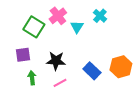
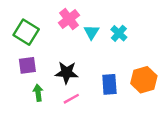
cyan cross: (100, 16) -> (119, 33), moved
green square: (34, 27) -> (26, 32), moved
blue rectangle: (92, 71) -> (109, 84), turned 42

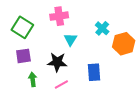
pink cross: (69, 19) -> (59, 16), turned 30
cyan triangle: (92, 32) -> (70, 40), moved
orange hexagon: (144, 80) -> (124, 44), moved

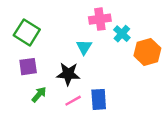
pink cross: (59, 16) -> (100, 19), moved
blue rectangle: (94, 72) -> (99, 99), moved
green arrow: (33, 79) -> (39, 95), turned 48

